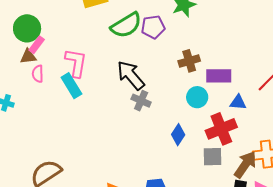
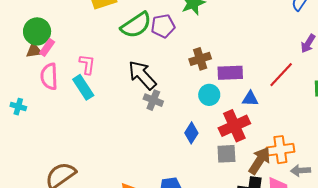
brown triangle: (28, 56) -> (34, 50), moved
pink L-shape: (76, 63) -> (87, 64), size x0.7
pink semicircle: (38, 74) -> (49, 76), size x1.5

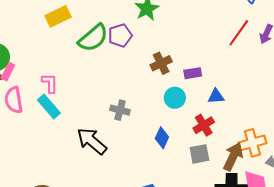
purple rectangle: (230, 73) -> (193, 73), size x0.7
black arrow: (142, 75) -> (92, 141), moved
red line: (281, 75) -> (239, 33), moved
red cross: (234, 126) -> (204, 125), size x0.7

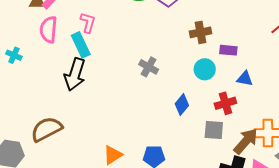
black arrow: (92, 141) -> (75, 74), moved, turned -128

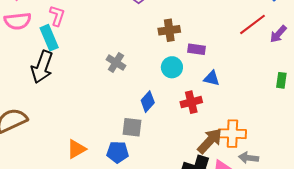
pink semicircle: (49, 30) -> (18, 21), turned -104
gray square: (214, 130) -> (132, 127), moved

